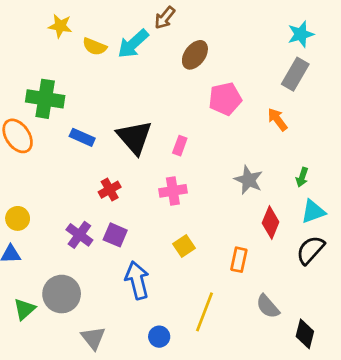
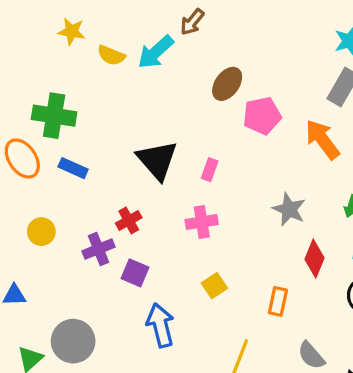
brown ellipse: (195, 55) -> (227, 84), moved
orange arrow: (277, 119) -> (322, 139), size x1.5
blue rectangle: (82, 137) -> (73, 168), moved
yellow circle: (18, 218) -> (41, 232), moved
purple cross: (79, 235) -> (98, 249), moved, turned 32

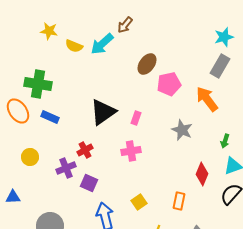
black triangle: (157, 160) -> (103, 112), turned 36
gray star: (289, 209) -> (182, 130), moved
yellow square: (214, 286) -> (139, 202), moved

